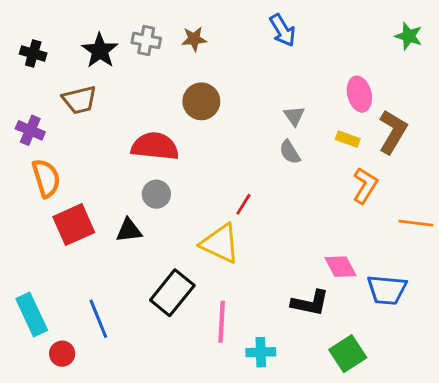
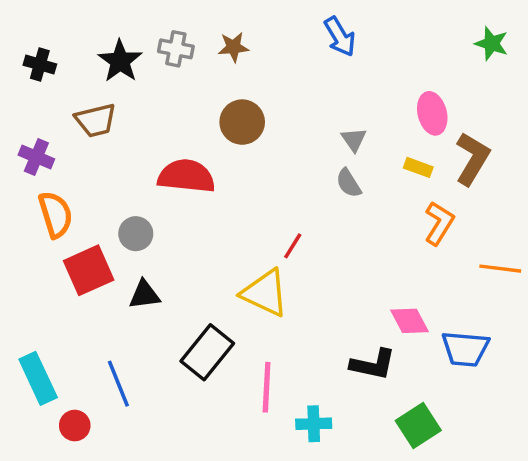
gray circle: (156, 194) -> (136, 234), moved
black triangle: (129, 230) -> (144, 295), moved

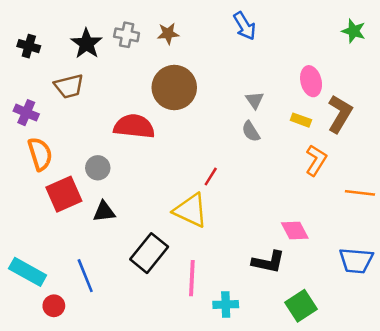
brown circle: (242, 122) -> (174, 87), size x1.4
blue trapezoid: (465, 349) -> (356, 261), moved
cyan rectangle: (38, 378) -> (28, 272), turned -36

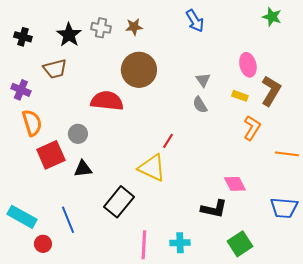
green star: (354, 31) -> (272, 17), moved
pink line: (192, 278) -> (144, 245), moved

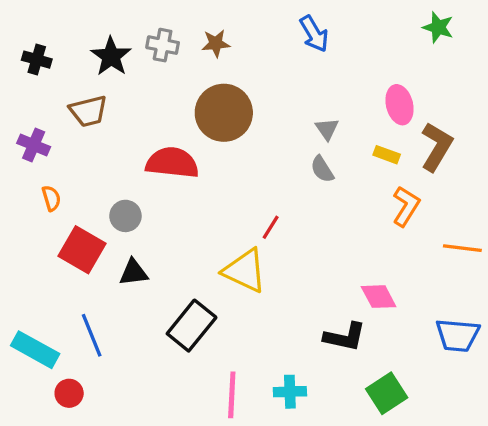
orange semicircle: (32, 123) -> (51, 198), size x0.6
red square: (51, 155) -> (82, 250), turned -36
blue line: (68, 220) -> (92, 335), moved

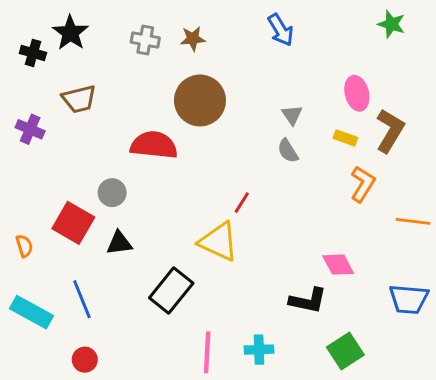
black star: (111, 56) -> (70, 33), moved
orange semicircle: (51, 198) -> (24, 246), moved
red circle: (69, 393) -> (85, 360), moved

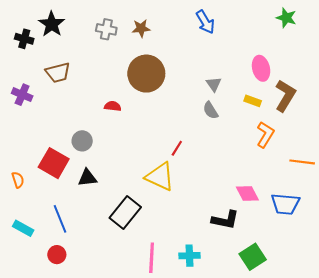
red semicircle: (154, 145) -> (113, 106), size x0.5
blue trapezoid: (409, 299) -> (285, 204), moved
cyan rectangle: (32, 312) -> (23, 228), size x0.7
red circle: (85, 360) -> (57, 255), moved

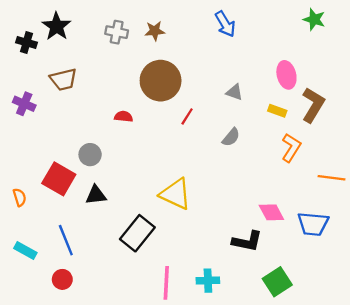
gray triangle: (214, 84) -> (234, 92), turned -35
gray semicircle: (211, 110) -> (231, 137), moved, turned -108
red line: (177, 148) -> (187, 116), moved

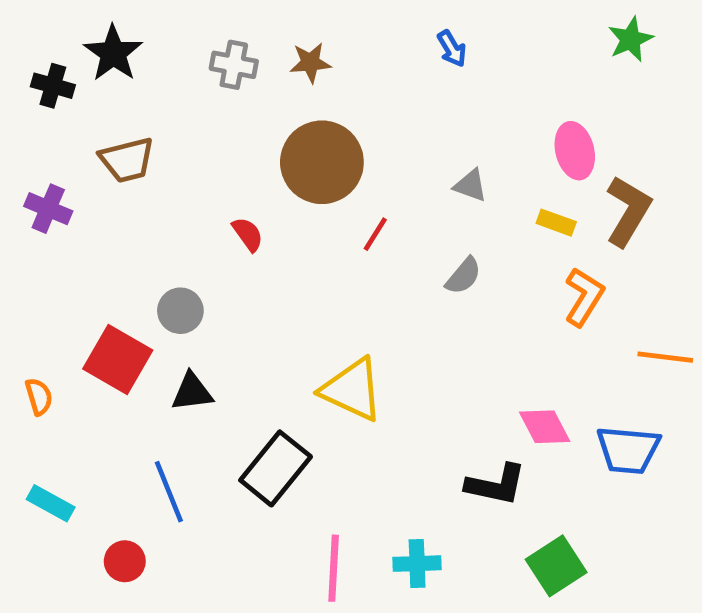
green star: (314, 19) -> (630, 39), turned 30
blue arrow: (225, 24) -> (452, 49), size x0.7
red semicircle: (124, 116) -> (248, 234), turned 48
blue line: (66, 240) -> (169, 492), moved

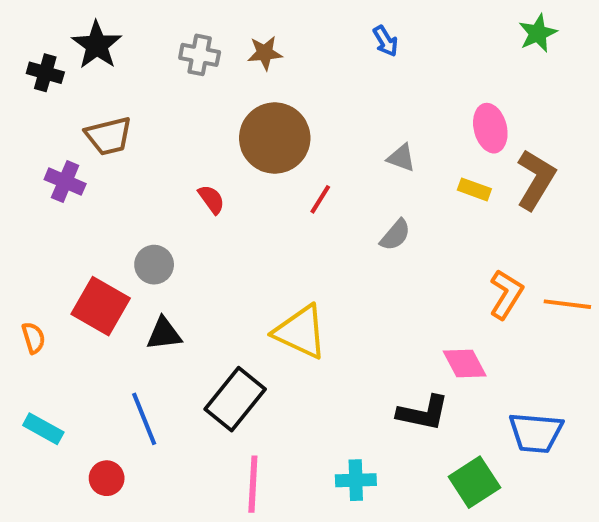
purple cross: (48, 209) -> (65, 182), moved
orange L-shape: (584, 297) -> (506, 294), moved
blue trapezoid: (628, 450) -> (536, 433), moved
pink line: (334, 568) -> (253, 484), moved

